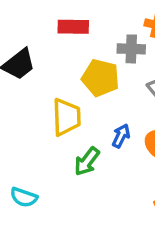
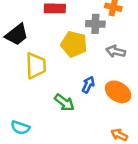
yellow trapezoid: (66, 117) -> (36, 66), moved
green arrow: (87, 161) -> (64, 103), turned -90

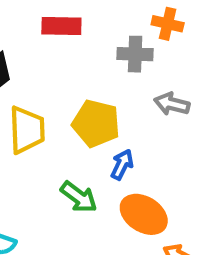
yellow pentagon: (74, 44) -> (96, 123), moved
orange ellipse: (118, 92) -> (144, 214), moved

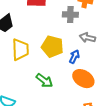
blue arrow: (122, 165) -> (74, 57), moved
orange ellipse: (144, 214) -> (83, 79), moved

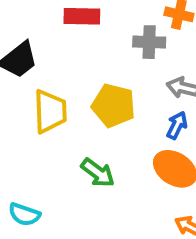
blue arrow: (74, 57) -> (177, 125), moved

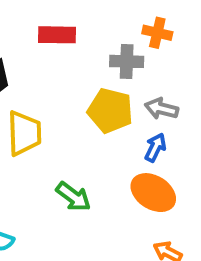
yellow pentagon: (114, 105) -> (110, 111), moved

